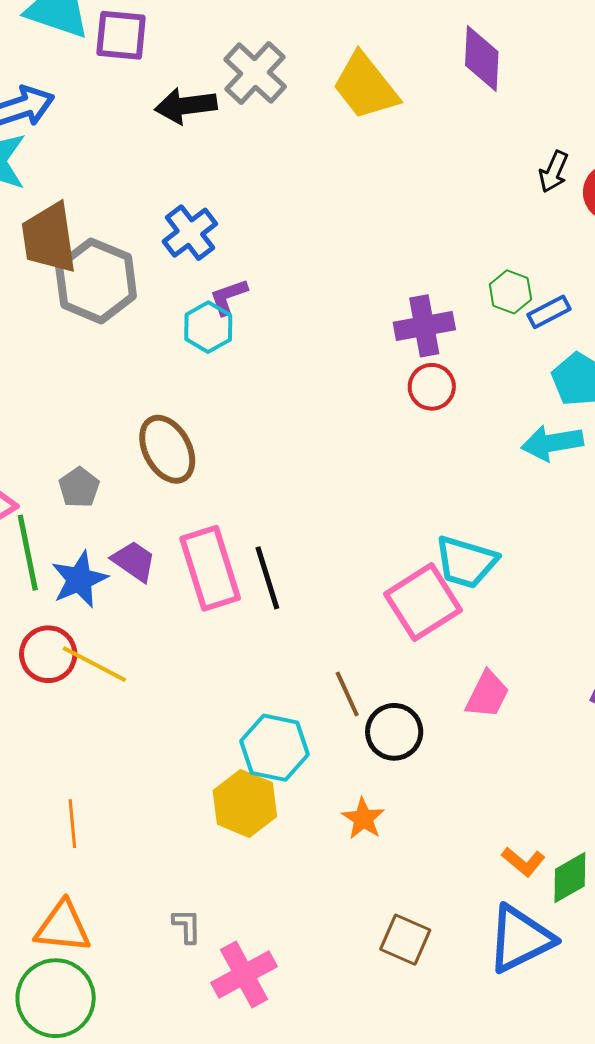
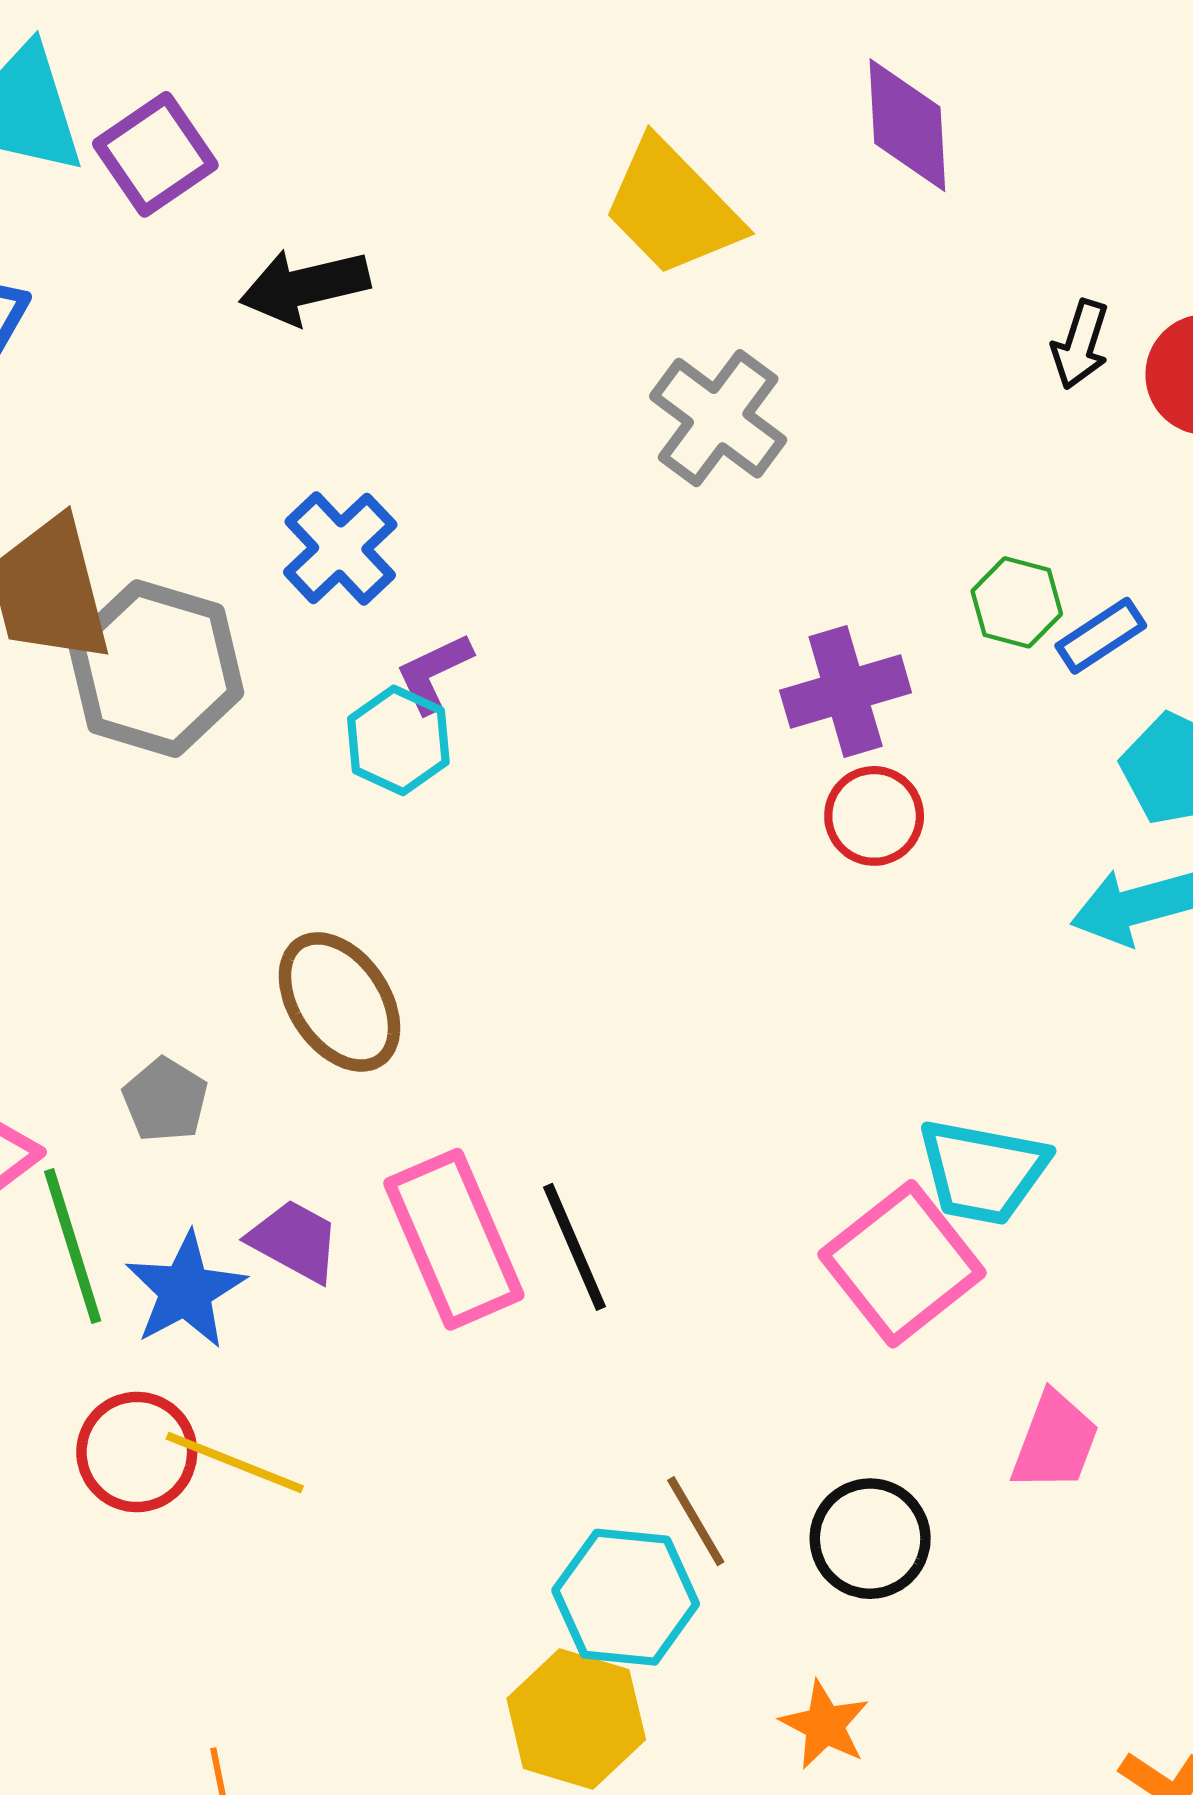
purple square: (121, 35) -> (155, 154), turned -34
gray cross: (255, 73) -> (718, 418), moved
brown line: (347, 694) -> (696, 1521), moved

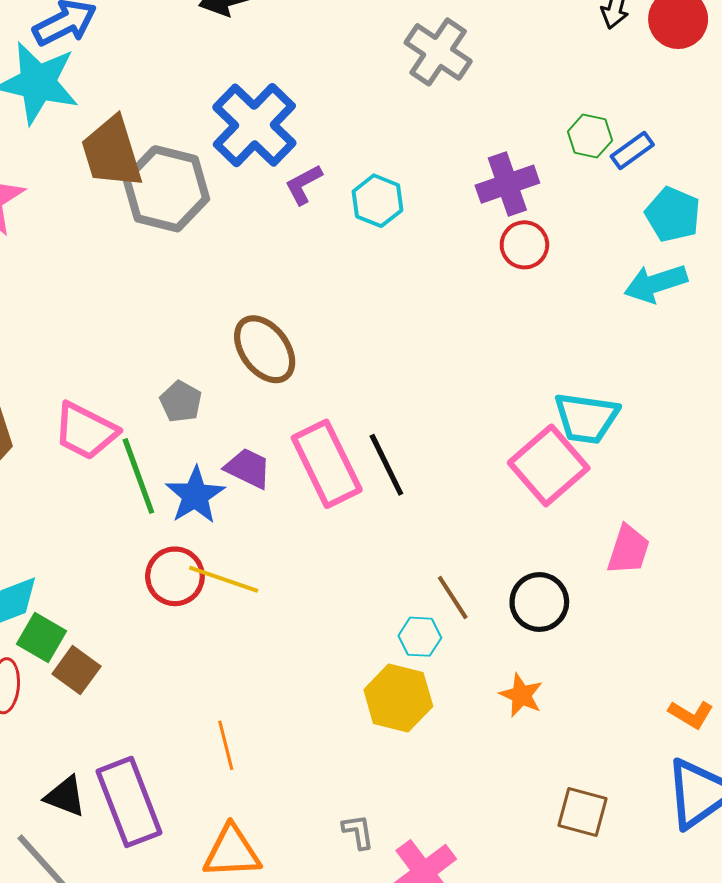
blue cross: (340, 548) -> (254, 125), size x1.5
cyan hexagon: (398, 740) -> (378, 201), moved
cyan hexagon: (626, 1597) -> (420, 637), size x0.6

